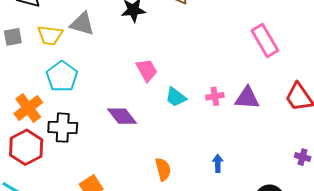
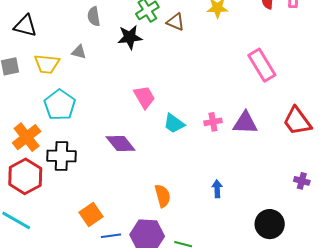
gray triangle: (82, 24) -> (79, 52), size x0.6

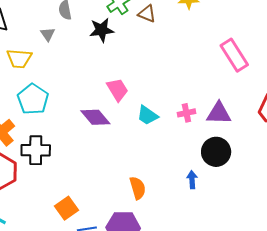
gray triangle: (79, 52) -> (48, 34), moved, turned 42
purple diamond: (121, 143) -> (95, 117), moved
black circle: (270, 224) -> (216, 152), moved

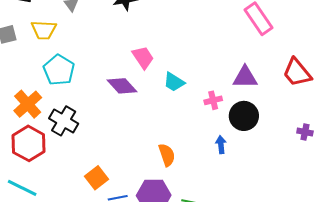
pink cross: (186, 113) -> (213, 100), moved
black cross: (36, 150) -> (64, 121), turned 32

